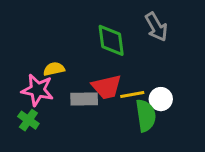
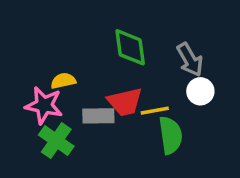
gray arrow: (156, 27) -> (190, 60), moved
white circle: (161, 99) -> (200, 91), moved
green cross: (28, 120) -> (56, 141), moved, size x1.4

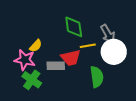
yellow semicircle: (63, 81) -> (36, 46), turned 144
white circle: (200, 91) -> (114, 52), size x1.6
yellow line: (155, 111) -> (88, 46), moved

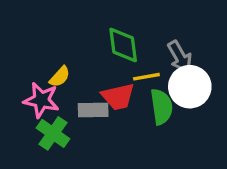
green semicircle: (97, 77) -> (161, 107), moved

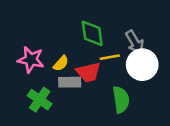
yellow semicircle: (60, 77) -> (61, 63), moved
pink star: (41, 100) -> (31, 60), moved
green semicircle: (161, 107) -> (121, 100), moved

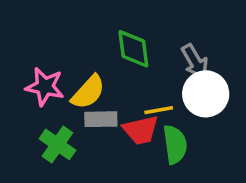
yellow line: (110, 57) -> (159, 110), moved
yellow semicircle: (61, 63) -> (88, 92), size x1.5
red trapezoid: (88, 72) -> (141, 130), moved

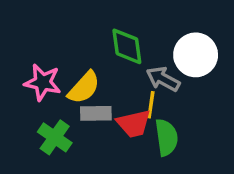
gray arrow: (195, 61) -> (163, 79), moved, turned 148
white circle: (206, 94) -> (196, 55), moved
yellow line: (159, 110) -> (151, 105), turned -72

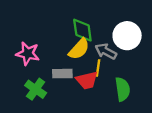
yellow semicircle: (84, 88) -> (79, 49), moved
green semicircle: (166, 137) -> (123, 89), moved

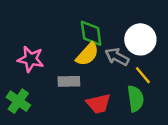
yellow line: (98, 68) -> (143, 75), moved, turned -48
red trapezoid: (87, 80) -> (98, 104), moved
green cross: (36, 89) -> (18, 101), moved

